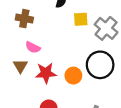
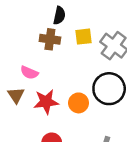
brown cross: (24, 19) -> (50, 39), moved

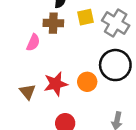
pink semicircle: (29, 73) -> (33, 43), moved, turned -84
brown triangle: (16, 95) -> (28, 92), moved

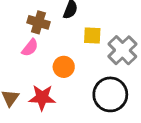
brown cross: (53, 23) -> (38, 22), moved
orange circle: (87, 82) -> (64, 67), moved

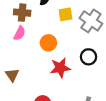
black circle: (110, 94) -> (88, 57), size x0.6
red star: (42, 98) -> (60, 68), moved

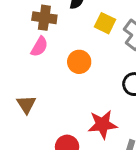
yellow square: (66, 14) -> (105, 23), turned 32
red star: (60, 68) -> (102, 124), moved

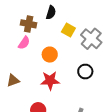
brown triangle: (26, 104) -> (13, 80), turned 40
red star: (102, 124) -> (50, 81), moved

